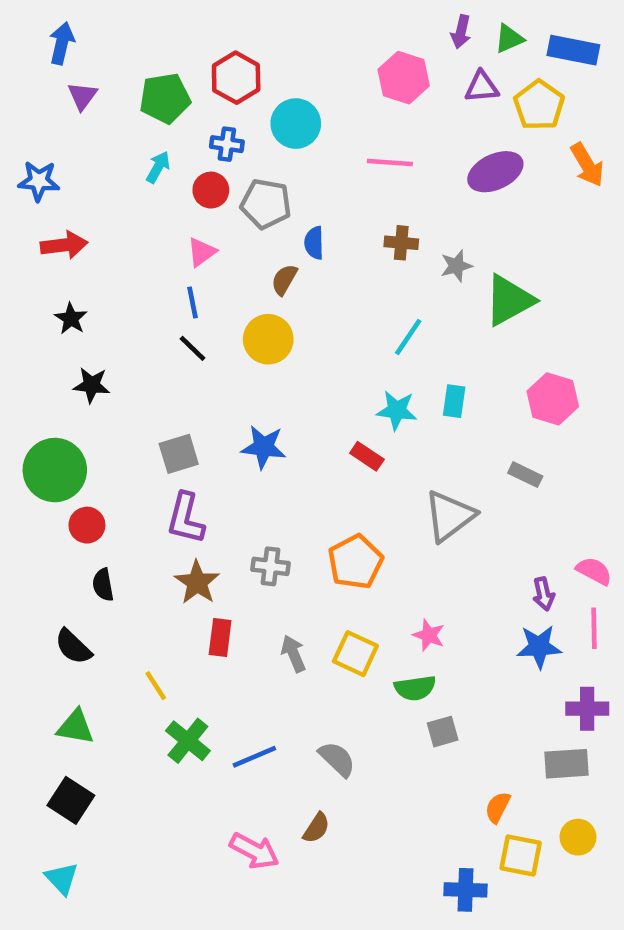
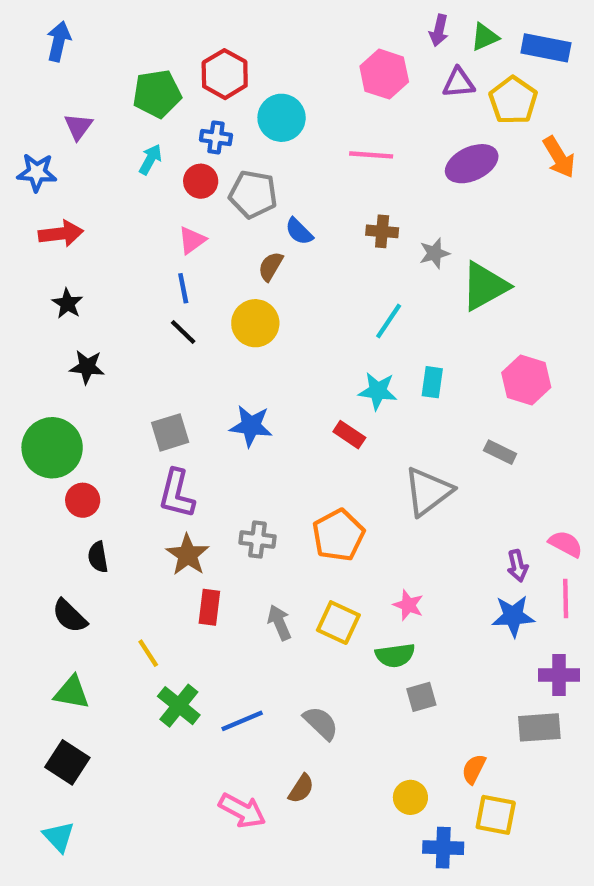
purple triangle: (82, 96) -> (78, 127), moved
blue semicircle: (314, 243) -> (299, 231), turned -44
yellow circle: (578, 837) -> (410, 797), moved

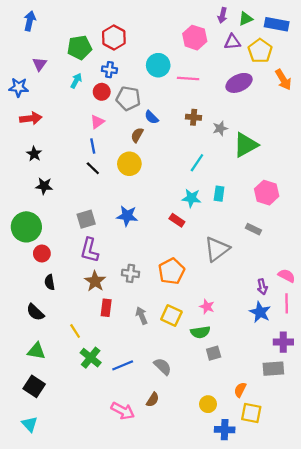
cyan circle: (282, 118) -> (158, 65), moved
blue star: (513, 616) -> (260, 312), turned 30

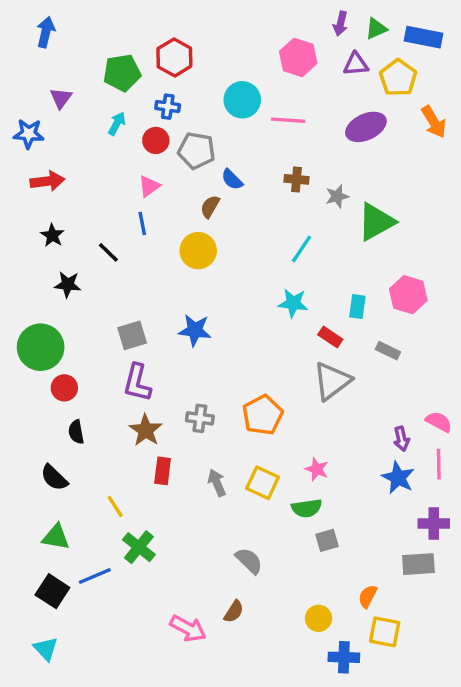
black line: (93, 168) -> (108, 252), moved
cyan rectangle: (219, 194) -> (357, 307), moved
red rectangle: (177, 220) -> (330, 337), moved
blue line: (123, 365) -> (95, 576), moved

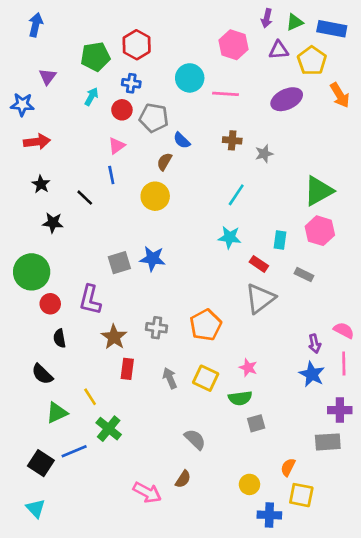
green triangle: (376, 222) -> (319, 191), moved
gray square: (132, 335) -> (119, 263), moved
purple L-shape: (137, 383) -> (90, 300), moved
green triangle: (56, 537) -> (57, 413), moved, turned -35

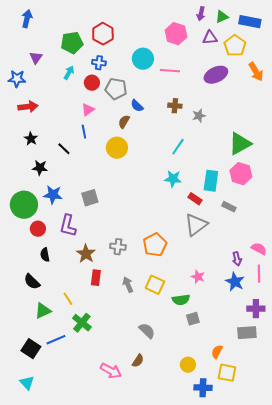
cyan rectangle: (280, 240) -> (211, 181), size x1.5
blue star: (152, 259) -> (53, 195), moved
pink star: (248, 368) -> (198, 277), moved

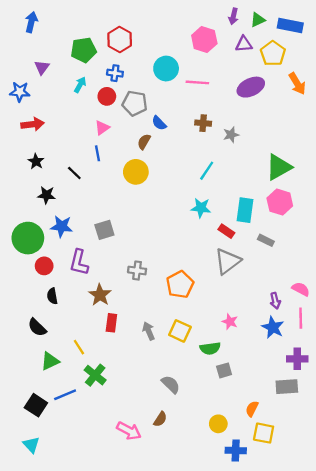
gray cross: (118, 247) -> (137, 271), moved

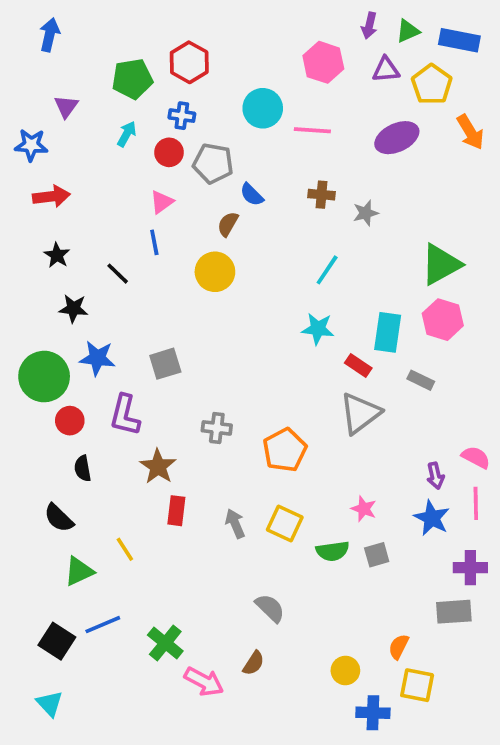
gray square: (224, 370) -> (377, 555), moved
green cross: (95, 375) -> (165, 643), moved

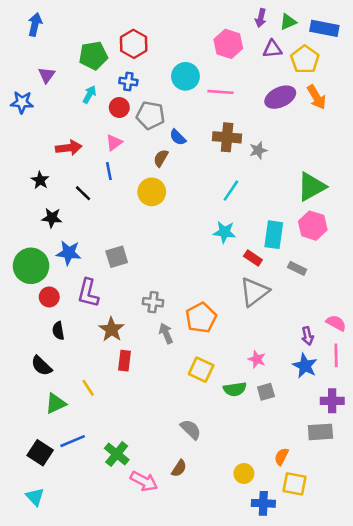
orange arrow: (470, 132) -> (317, 97), moved
brown cross: (322, 195) -> (227, 137), size x1.5
red arrow: (51, 196) -> (69, 148), moved
gray arrow: (235, 523) -> (166, 333), moved

